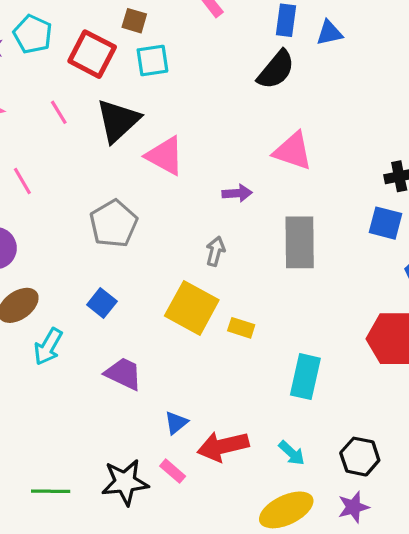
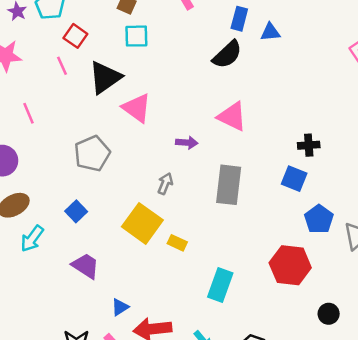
red square: (92, 54) -> (75, 36), moved, size x0.7

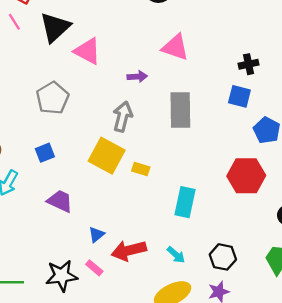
gray arrow: (165, 184) -> (123, 117), size x1.5
blue square: (76, 211) -> (45, 153), turned 30

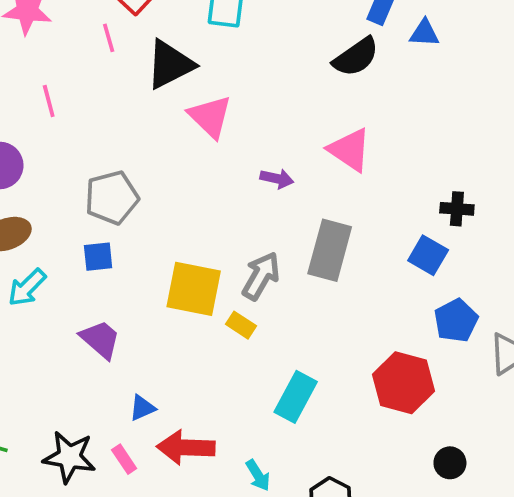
gray pentagon: (52, 98) -> (112, 198), moved
gray arrow: (123, 117) -> (261, 276), moved
yellow square: (107, 156) -> (194, 289), turned -33

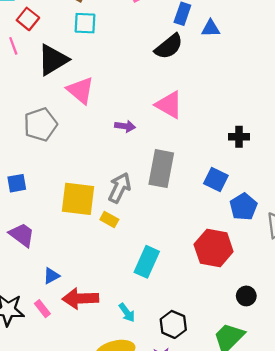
gray pentagon: (112, 198) -> (40, 125), moved
blue square: (428, 255) -> (216, 179), moved

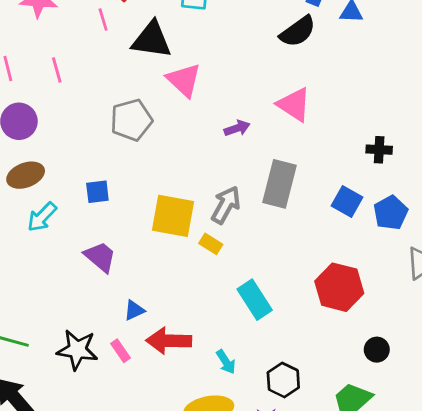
black triangle: (53, 60) -> (152, 40), turned 36
purple arrow: (125, 126) -> (237, 128), turned -30
blue pentagon: (244, 207) -> (391, 213), moved
cyan rectangle: (147, 262) -> (255, 300), turned -60

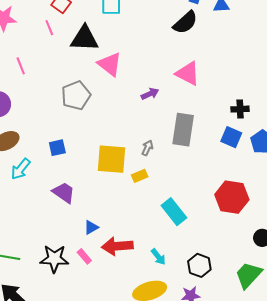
black cross: (379, 150) -> (240, 109), moved
gray arrow: (226, 205) -> (147, 148), size x0.6
yellow rectangle: (211, 244) -> (140, 176), turned -49

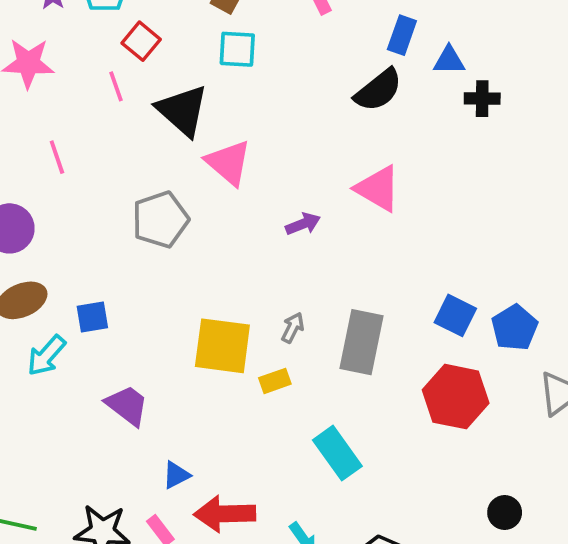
black triangle: (84, 38) -> (182, 111), turned 36
black cross: (240, 109) -> (482, 99), moved
gray rectangle: (183, 130) -> (362, 342), moved
blue square: (57, 148) -> (92, 317), moved
red hexagon: (232, 197) -> (456, 397), moved

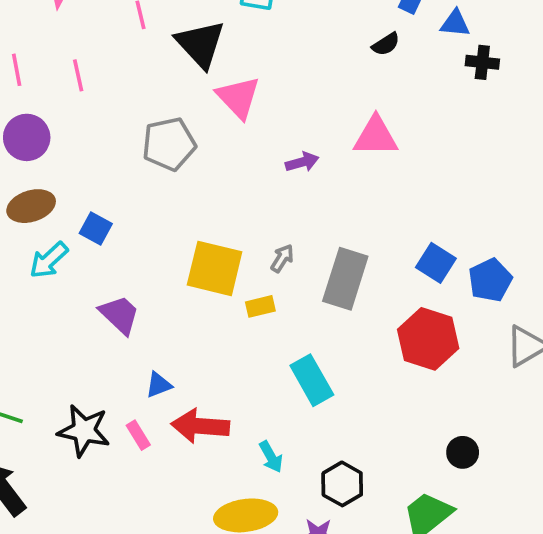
black semicircle: (378, 90) -> (386, 44), size x0.6
pink triangle: (378, 189) -> (376, 136), turned -36
blue square: (92, 317) -> (96, 229), turned 32

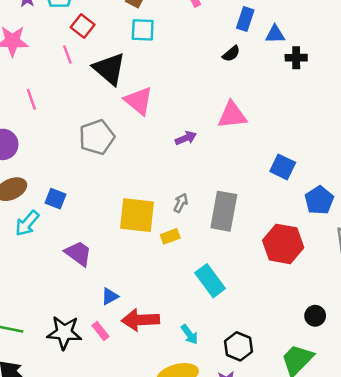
blue square: (436, 263) -> (283, 167), moved

